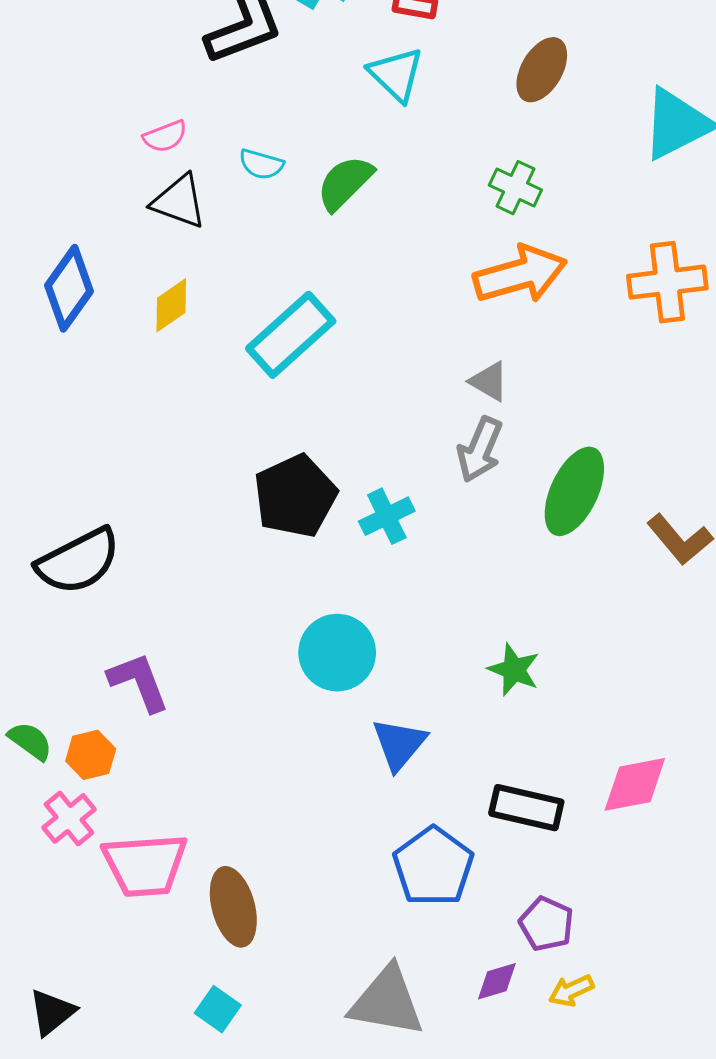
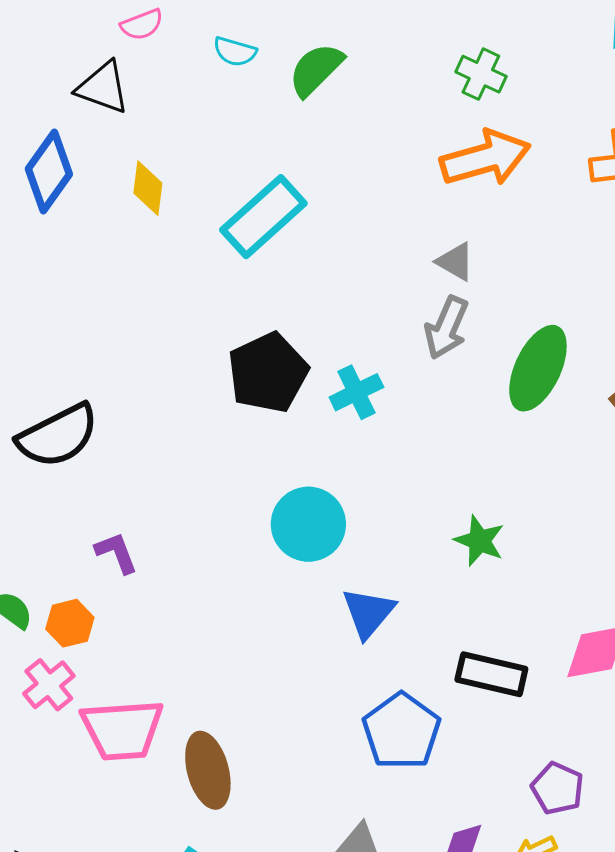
black triangle: (179, 201) -> (103, 88), moved
yellow diamond: (171, 305) -> (148, 188), turned -48
purple L-shape: (139, 682) -> (116, 553), size x0.7
purple pentagon: (546, 924) -> (557, 788), moved

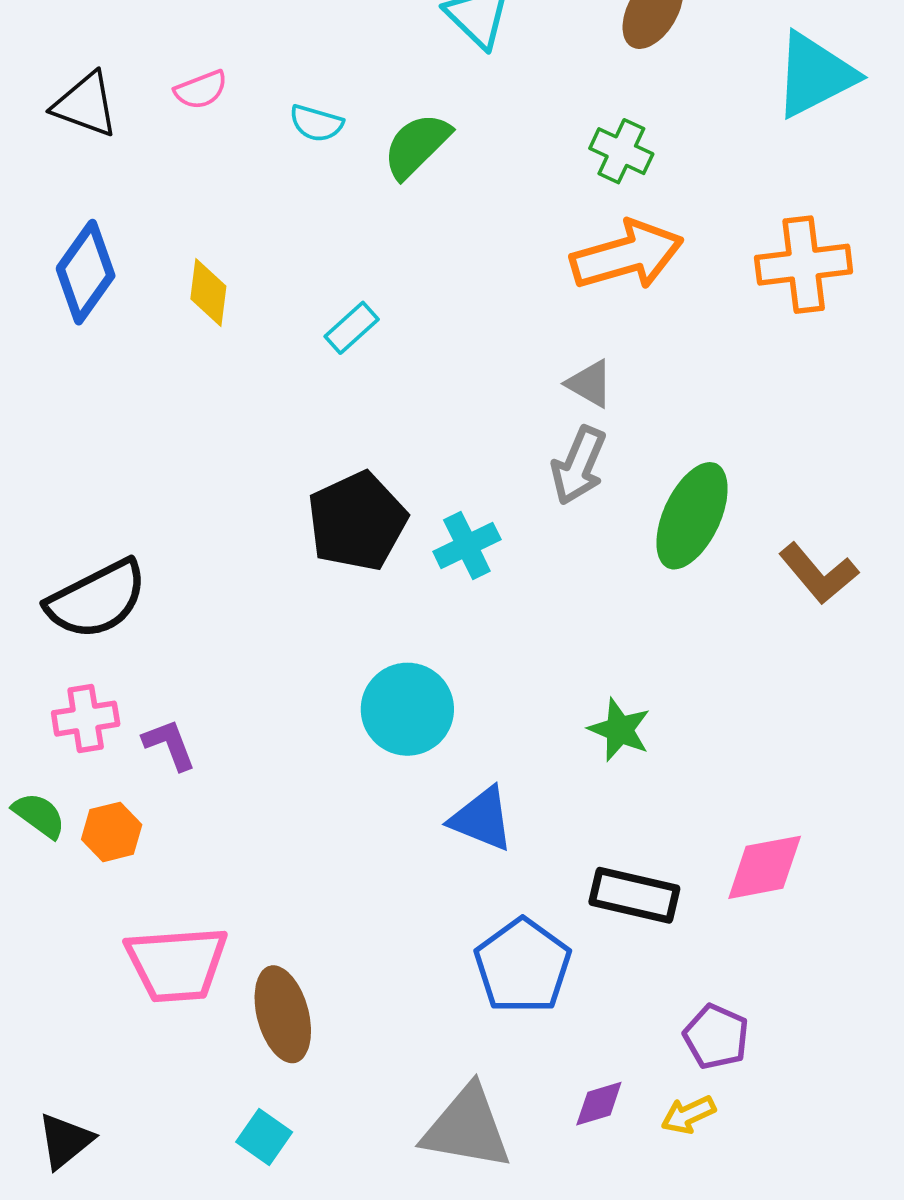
black triangle: (103, 88) -> (86, 105), moved
cyan rectangle: (263, 217) -> (352, 328), size x0.5
blue triangle: (368, 613) -> (482, 819), turned -48
pink cross: (49, 685) -> (86, 719), moved, turned 30

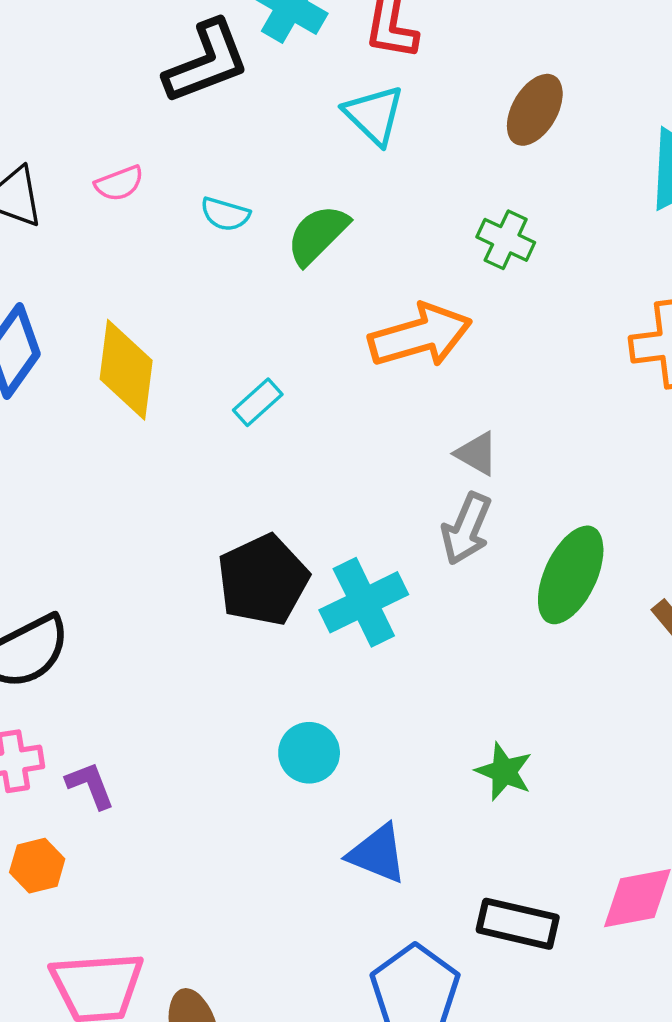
orange arrow: (627, 255) -> (420, 336), moved
yellow diamond: (208, 293) -> (126, 370), size x1.6
cyan cross: (467, 546) -> (364, 602), size x1.4
cyan circle: (407, 709) -> (309, 753), size x0.7

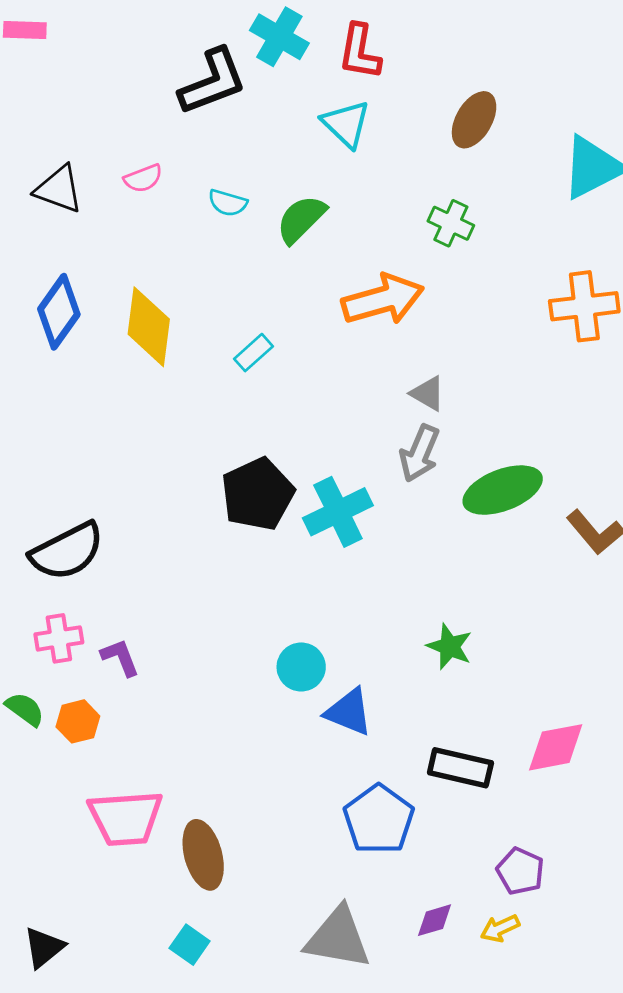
green ellipse: (571, 575) -> (503, 490), turned 44
cyan circle: (309, 753) -> (301, 667), moved

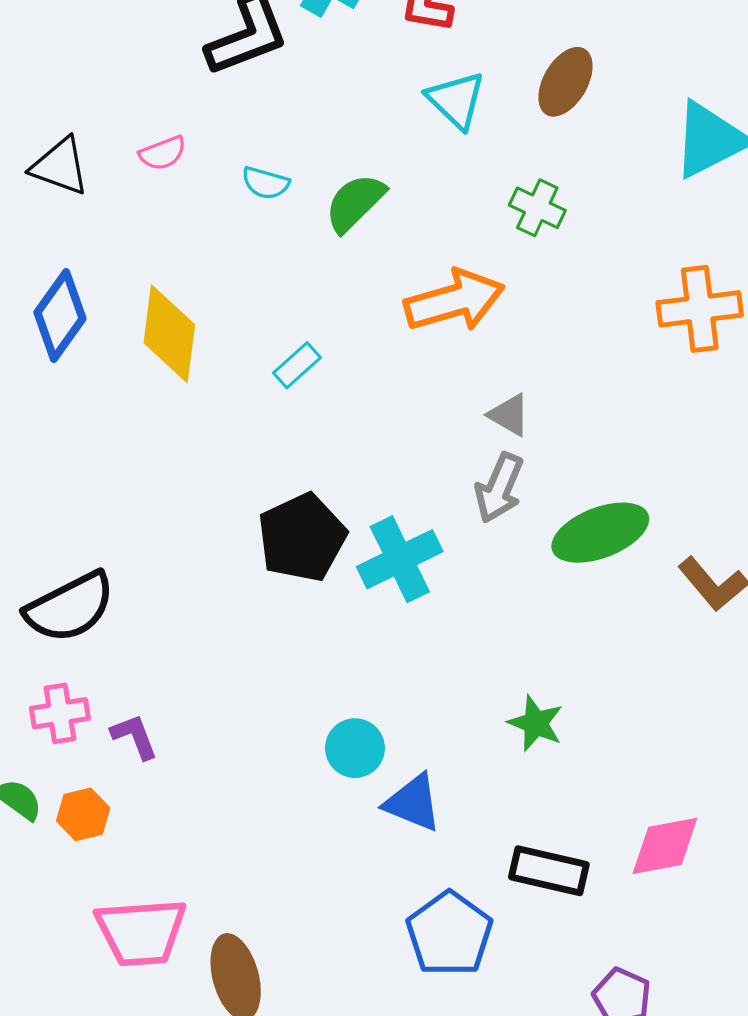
cyan triangle: (346, 124) -> (456, 100), moved

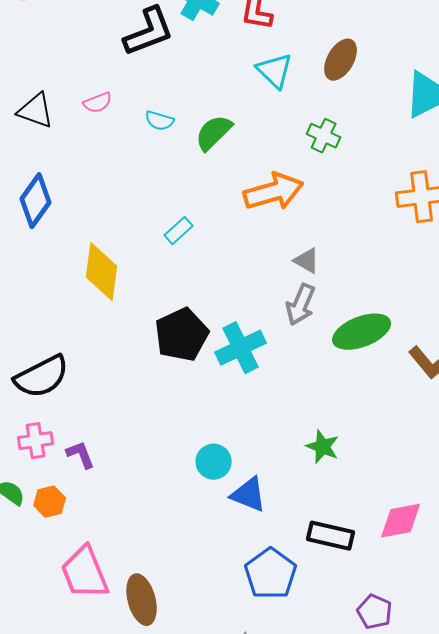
yellow diamond: (169, 334) -> (102, 272), moved
pink trapezoid: (141, 932) -> (85, 573), turned 72

